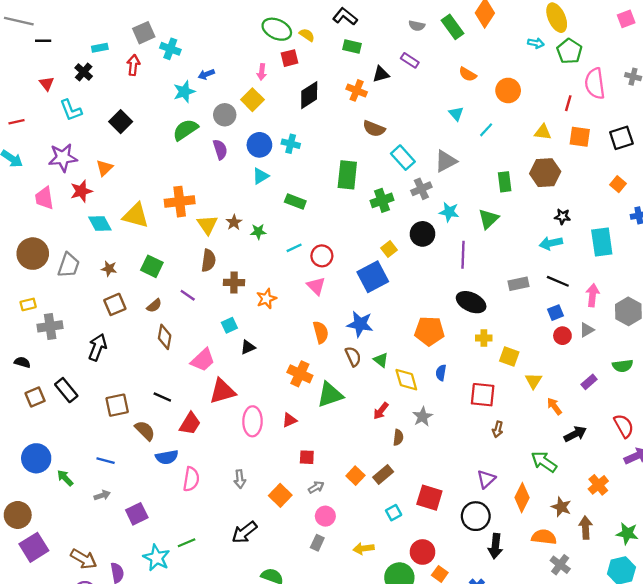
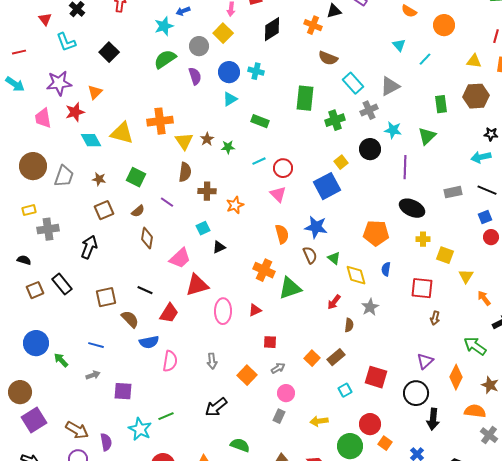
purple square: (137, 514) -> (123, 391), turned 30

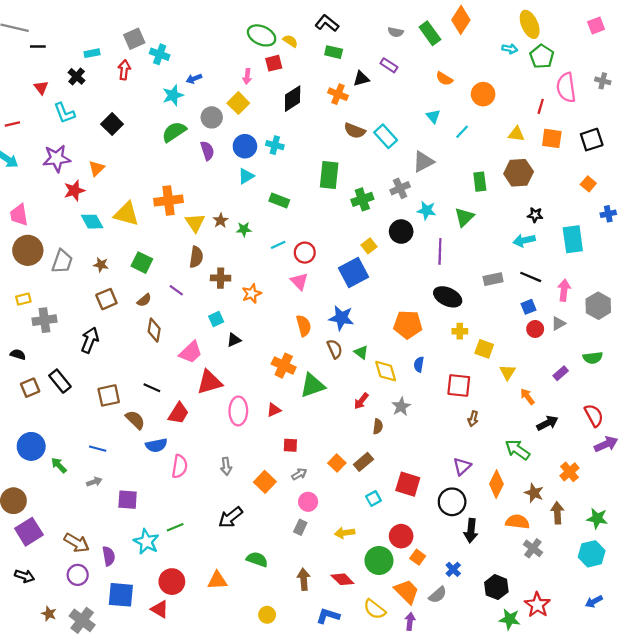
cyan rectangle: (353, 83) -> (386, 136), moved
pink trapezoid: (43, 118) -> (19, 215), moved

